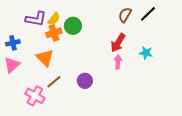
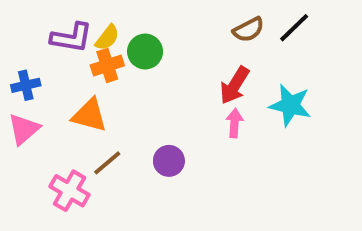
brown semicircle: (125, 15) -> (248, 30), turned -147
cyan star: (146, 53) -> (290, 105), size x1.5
orange triangle: (45, 58) -> (89, 115), turned -30

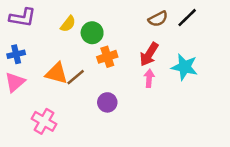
purple L-shape: (71, 38) -> (22, 18), moved
orange cross: (107, 65) -> (107, 57), moved
brown line: (107, 163) -> (76, 77), moved

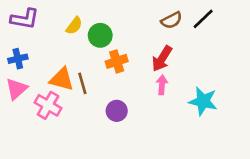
cyan star: (185, 67) -> (203, 101), moved
brown line: (76, 77) -> (82, 83), turned -66
pink cross: (44, 121) -> (48, 105), moved

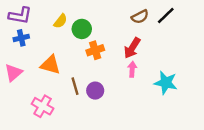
blue cross: (18, 59) -> (21, 38), moved
brown line: (82, 83) -> (75, 86), moved
pink cross: (48, 105) -> (43, 106), moved

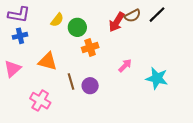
red arrow: (132, 48) -> (117, 22), moved
pink arrow: (132, 69) -> (125, 66), turned 40

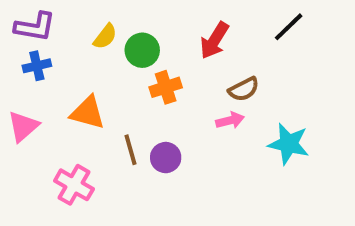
brown semicircle: (132, 16) -> (244, 89), moved
pink arrow: (125, 66) -> (230, 120), turned 32

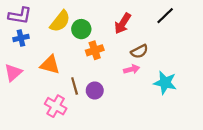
yellow semicircle: (105, 37) -> (60, 21), size x1.5
pink cross: (74, 185) -> (56, 106), moved

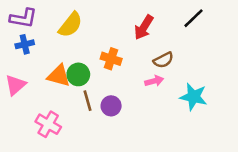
green circle: (81, 29) -> (78, 74), moved
orange cross: (95, 50) -> (111, 59), turned 36
pink cross: (56, 106) -> (48, 124), moved

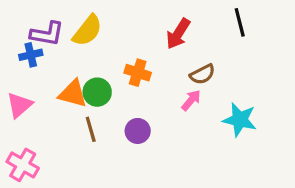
purple L-shape: (23, 18) -> (47, 34), moved
black line: (194, 18) -> (240, 22), turned -60
pink arrow: (154, 81) -> (191, 100), turned -36
brown line: (87, 101) -> (91, 129), moved
pink cross: (48, 124) -> (23, 165), moved

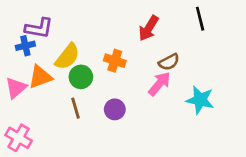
yellow semicircle: (87, 31) -> (67, 57), moved
orange triangle: (73, 94) -> (40, 77), moved, turned -35
pink arrow: (191, 100) -> (159, 84), size x1.4

